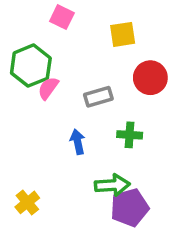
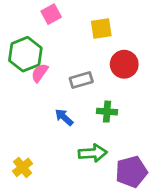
pink square: (62, 17) -> (51, 14), turned 36
blue arrow: (78, 142) -> (64, 117), turned -36
purple pentagon: (130, 208) -> (131, 172), moved

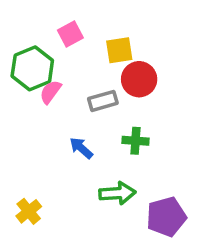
pink square: (51, 14) -> (70, 34), moved
yellow square: (101, 28) -> (119, 50), moved
red circle: (124, 64) -> (139, 79), moved

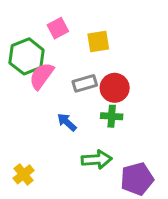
red circle: (139, 79) -> (115, 88), moved
pink semicircle: (50, 92) -> (41, 76), size x1.4

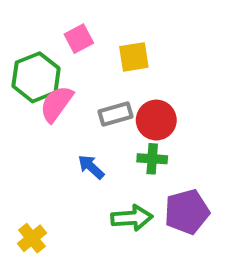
purple pentagon: (137, 179) -> (187, 212), moved

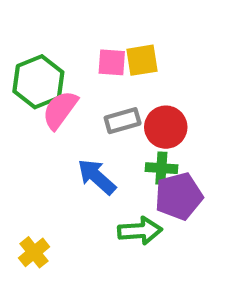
pink square: (79, 39) -> (112, 62), moved, turned 32
blue arrow: (91, 167) -> (97, 177), size x1.4
purple pentagon: (187, 212) -> (179, 196), moved

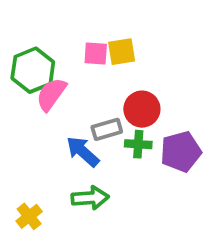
gray rectangle: (123, 121) -> (107, 129), moved
purple pentagon: (179, 196) -> (181, 152), moved
green arrow: (140, 231) -> (90, 198), moved

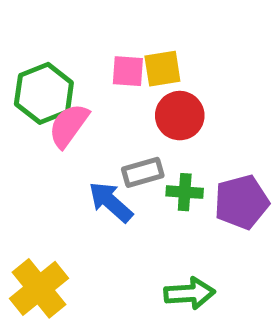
red circle: (142, 109) -> (180, 116), moved
green arrow: (90, 198) -> (190, 293), moved
yellow cross: (29, 216) -> (39, 288), size x1.6

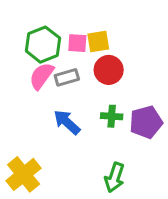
green hexagon: (44, 93) -> (43, 45), moved
gray rectangle: (143, 172) -> (67, 77), moved
green arrow: (190, 293) -> (115, 177), turned 112

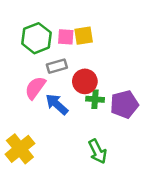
red circle: (109, 70) -> (85, 81), moved
pink semicircle: (41, 76) -> (35, 88), moved
green arrow: (115, 177) -> (98, 151), turned -45

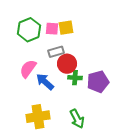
gray rectangle: (57, 66) -> (56, 52), moved
yellow cross: (20, 149) -> (38, 117), moved, turned 30

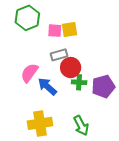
green hexagon: (29, 30) -> (27, 18), moved

